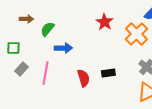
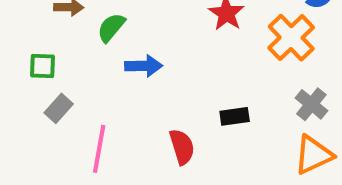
pink line: (45, 73) -> (99, 149), moved
red semicircle: (83, 78) -> (182, 147), moved

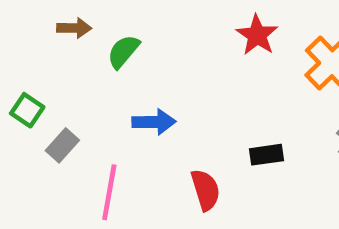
green square: (42, 66) -> (27, 110), moved, turned 32
blue arrow: (144, 66) -> (154, 122), moved

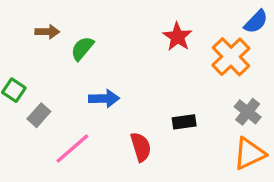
pink line: (109, 192) -> (72, 149), turned 39

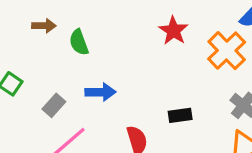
green semicircle: (82, 48) -> (79, 42), turned -60
gray rectangle: (39, 115) -> (54, 105), moved

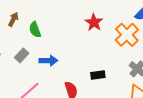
brown arrow: (44, 26) -> (13, 19), turned -64
gray rectangle: (54, 105) -> (22, 55), moved

